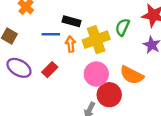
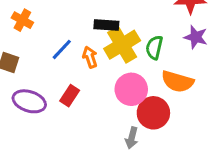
black rectangle: (71, 21) -> (106, 25), moved
green semicircle: (122, 27) -> (154, 47), moved
blue line: (51, 34) -> (62, 49), turned -36

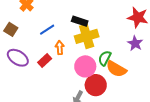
green semicircle: (154, 47) -> (105, 58), moved
orange arrow: (90, 57) -> (60, 48), moved

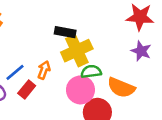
blue line: (47, 30) -> (15, 72), moved
orange arrow: (60, 48) -> (44, 70), turned 32
green semicircle: (105, 58) -> (91, 72), moved, turned 63

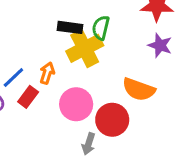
green semicircle: (91, 72) -> (101, 28), moved, turned -66
pink circle: (80, 90) -> (76, 104), moved

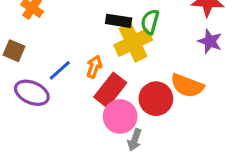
red rectangle: (28, 97) -> (110, 90), moved, size x1.5
pink circle: (76, 104) -> (120, 116), moved
red circle: (112, 120) -> (156, 99), moved

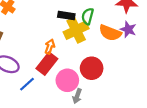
blue line: (60, 70) -> (27, 84), moved
orange semicircle: (187, 86) -> (110, 33), moved
red rectangle: (110, 90) -> (47, 64), moved

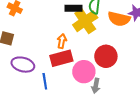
red rectangle: (47, 64) -> (61, 58), turned 45
blue line: (27, 84) -> (45, 81), turned -49

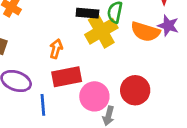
orange arrow: (62, 41) -> (56, 49), moved
red circle: (106, 56) -> (135, 90), moved

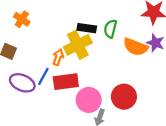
yellow cross: (101, 31) -> (78, 45), moved
blue line: (43, 105) -> (43, 76), moved, turned 30

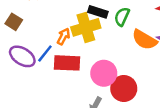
pink circle: (89, 100) -> (104, 73), moved

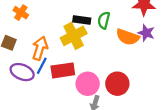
orange arrow: (63, 36) -> (40, 48), moved, size x1.5
pink circle: (104, 73) -> (88, 84), moved

